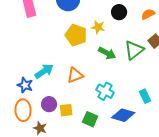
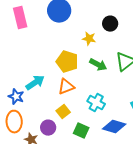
yellow pentagon: (76, 35) -> (67, 62), moved
purple circle: (49, 104) -> (48, 128), moved
yellow square: (66, 110) -> (63, 112), moved, turned -32

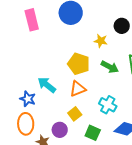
cyan arrow: (35, 83) -> (47, 85), turned -108

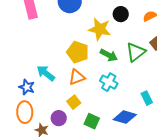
yellow star: (101, 41) -> (100, 29), size x1.6
cyan cross: (108, 105) -> (109, 82), moved

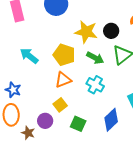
black circle: (121, 14) -> (111, 31), moved
cyan arrow: (46, 73) -> (29, 56), moved
blue diamond: (125, 117) -> (111, 120), turned -60

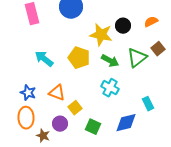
black circle: (111, 31) -> (123, 26), moved
orange triangle: (63, 80) -> (57, 93), moved, turned 42
blue diamond: (111, 120) -> (126, 123), turned 30

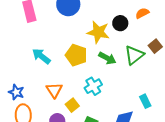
orange semicircle: (151, 22) -> (142, 13), moved
cyan cross: (110, 88) -> (93, 86), moved, turned 30
blue star: (28, 93) -> (16, 92), moved
orange triangle: (57, 93) -> (54, 90), turned 36

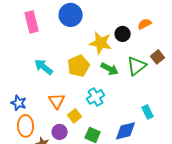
yellow pentagon: (76, 55) -> (79, 66), turned 30

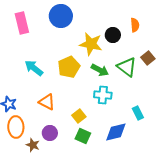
orange semicircle: (145, 24) -> (135, 25), turned 112
green triangle: (137, 66) -> (127, 67), turned -45
cyan cross: (96, 97) -> (103, 95), moved, turned 36
orange triangle: (57, 101) -> (47, 102), turned -30
yellow square: (75, 116) -> (79, 116), moved

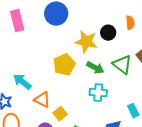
cyan arrow: (34, 68) -> (22, 82), moved
yellow square: (79, 116) -> (60, 114), moved

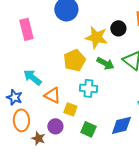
pink rectangle: (17, 21) -> (26, 29), moved
cyan cross: (98, 93) -> (88, 88), moved
yellow square: (60, 114) -> (70, 109), turned -32

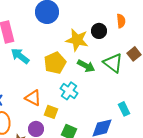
cyan arrow: (32, 77) -> (20, 56), moved
cyan cross: (88, 88) -> (69, 91), turned 30

